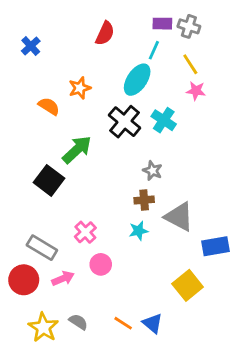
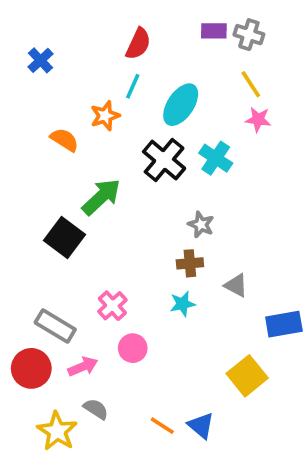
cyan line: (154, 50) -> (133, 86), moved
gray triangle: (179, 217) -> (236, 285), size x0.6
gray semicircle: (78, 322) -> (96, 409), moved

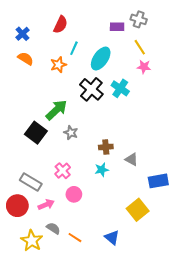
purple rectangle: (214, 31) -> (117, 27), moved
red semicircle: (138, 44) -> (61, 25), moved
orange semicircle: (64, 140) -> (26, 59), moved
gray star: (201, 225) -> (71, 133), moved
orange line: (162, 426) -> (75, 238), moved

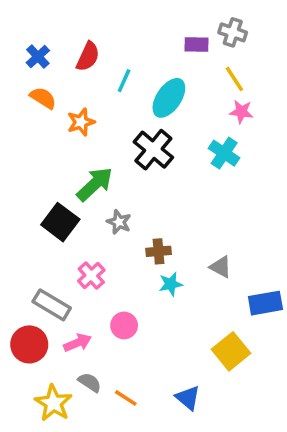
red semicircle: (61, 25) -> (88, 57), moved
orange star: (58, 65) -> (81, 122), moved
cyan cross: (120, 88) -> (224, 153), moved
brown cross: (106, 147) -> (159, 251), moved
pink cross: (63, 171) -> (91, 275), moved

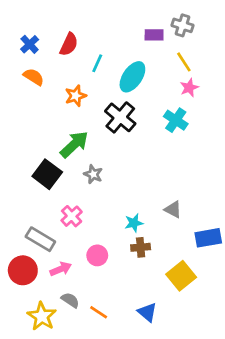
pink star: (241, 112) -> (189, 88), turned -30
orange star: (81, 122) -> (76, 96), moved
brown cross: (159, 251) -> (141, 247), moved

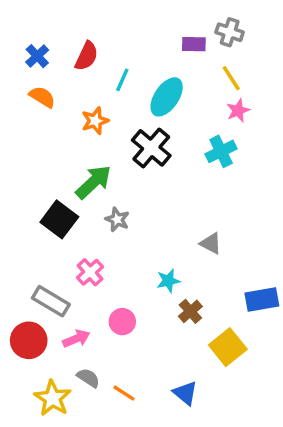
cyan cross: (176, 120) -> (221, 151), turned 30
gray triangle: (173, 209) -> (211, 243), moved
brown cross: (141, 247) -> (190, 311), moved, turned -36

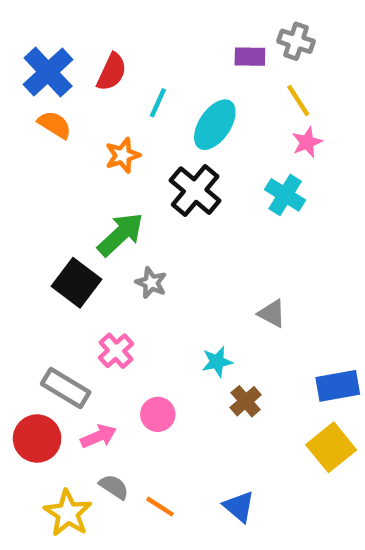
blue cross: (37, 56) -> (48, 72), size x1.6
cyan cross: (221, 151) -> (285, 195), turned -32
yellow square: (228, 347) -> (331, 447), moved

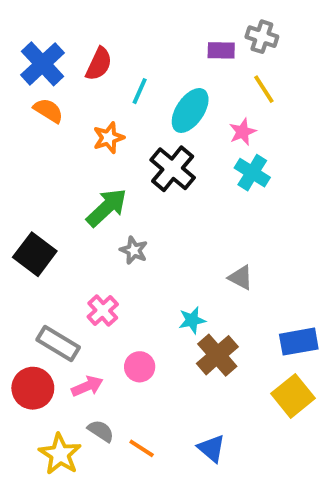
pink star: (307, 142) -> (243, 132), moved
black square: (77, 283) -> (35, 254), moved
brown cross: (246, 401) -> (217, 355), size x1.5

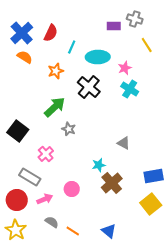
yellow line: (264, 89) -> (147, 45), moved
cyan ellipse: (190, 110) -> (98, 57), turned 55
pink cross: (103, 310) -> (46, 154), moved
yellow star: (60, 454) -> (16, 230), moved

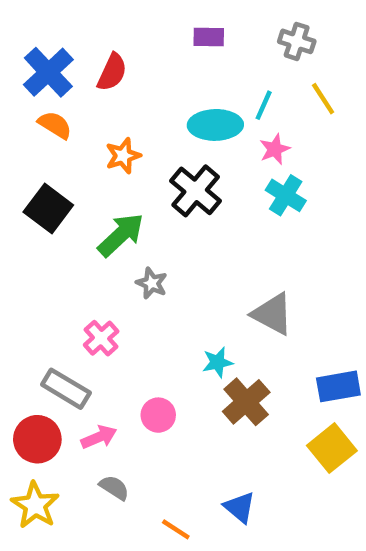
purple rectangle: (114, 26) -> (209, 37), moved
cyan line: (72, 47) -> (264, 105), moved
black square: (18, 131) -> (48, 208), moved
gray triangle: (124, 143) -> (273, 314), size x1.5
orange line: (73, 231) -> (176, 529), moved

